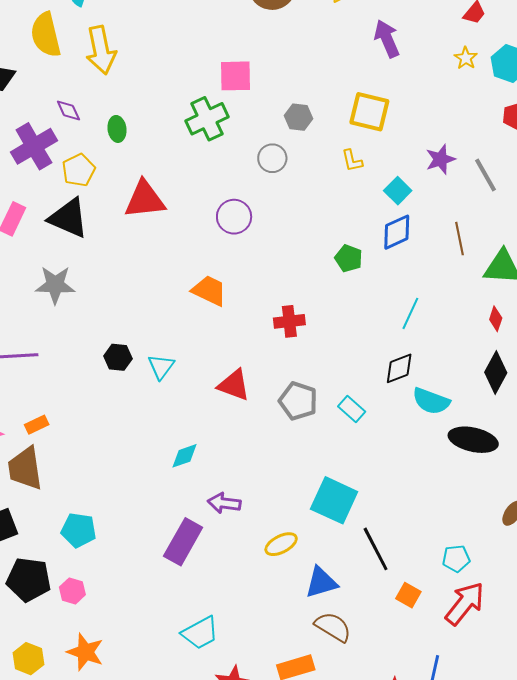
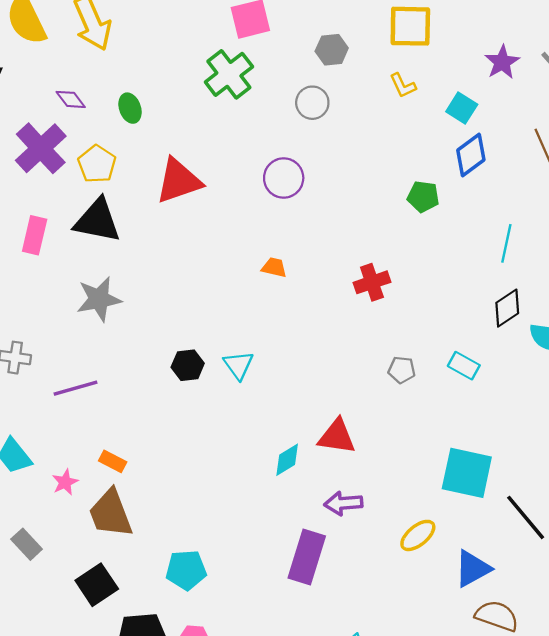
orange trapezoid: (209, 291) -> (274, 267), size x0.6
red triangle: (234, 385) -> (337, 437), moved
gray pentagon: (298, 401) -> (402, 370), size x0.6
orange rectangle: (37, 425) -> (113, 461), turned 65

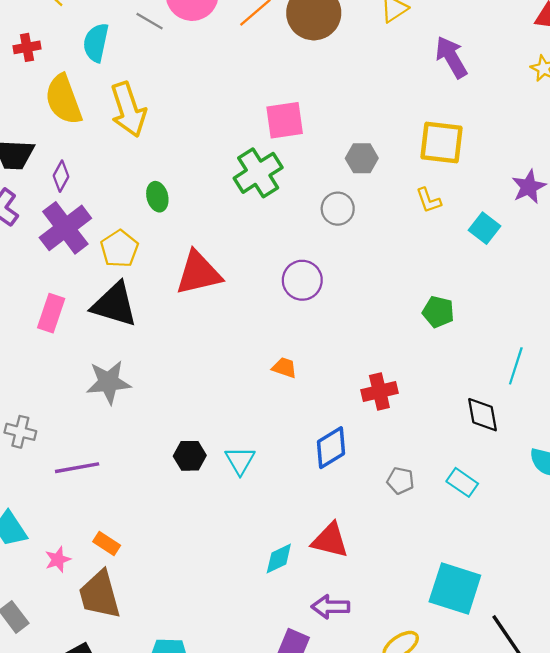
purple diamond: (71, 99) -> (61, 176), moved, turned 60
blue diamond: (471, 155) -> (331, 448), moved
black diamond: (507, 308) -> (483, 415), moved, turned -72

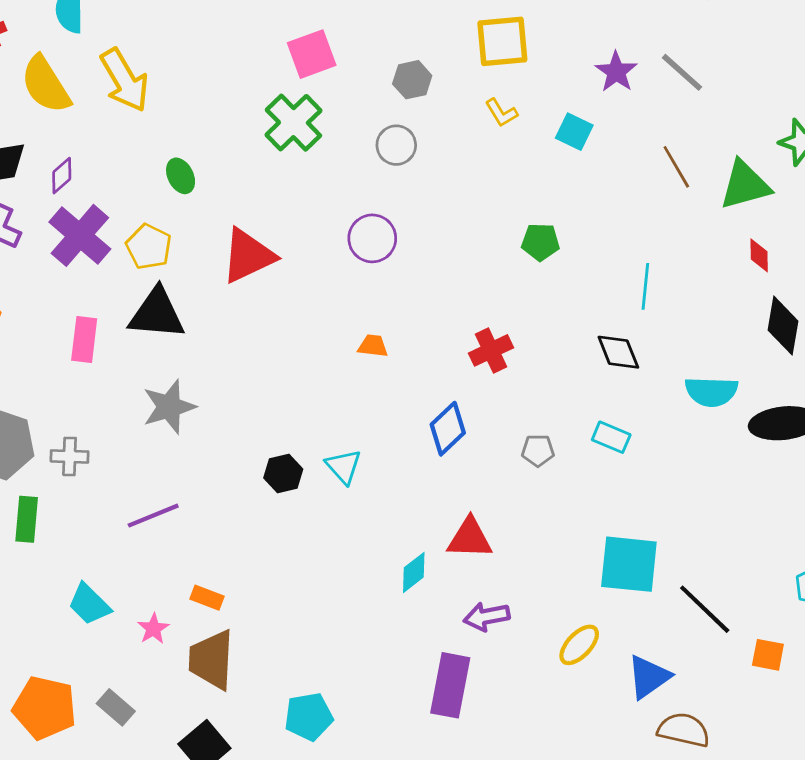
purple diamond: (61, 176) -> (62, 176), turned 32
gray cross: (20, 432) -> (70, 456), moved
brown trapezoid: (100, 595) -> (211, 660), turned 30

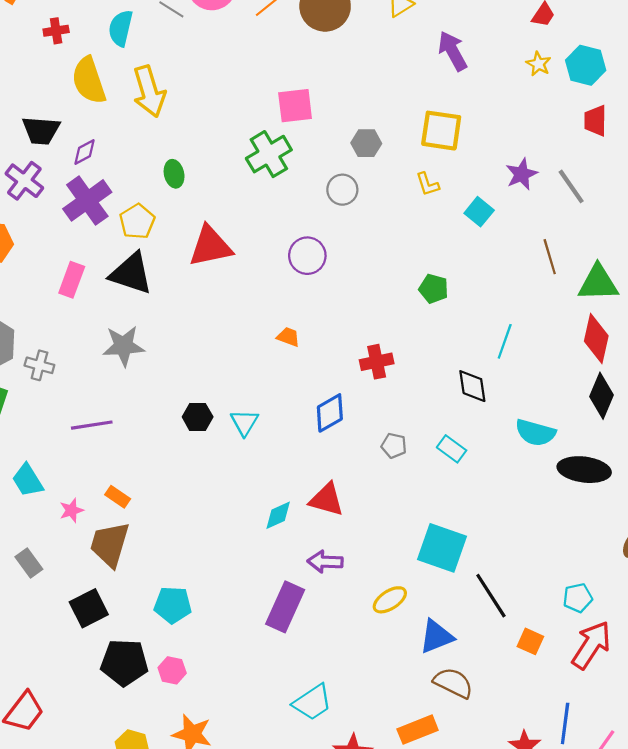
red diamond: (759, 255) -> (596, 339), size x1.8

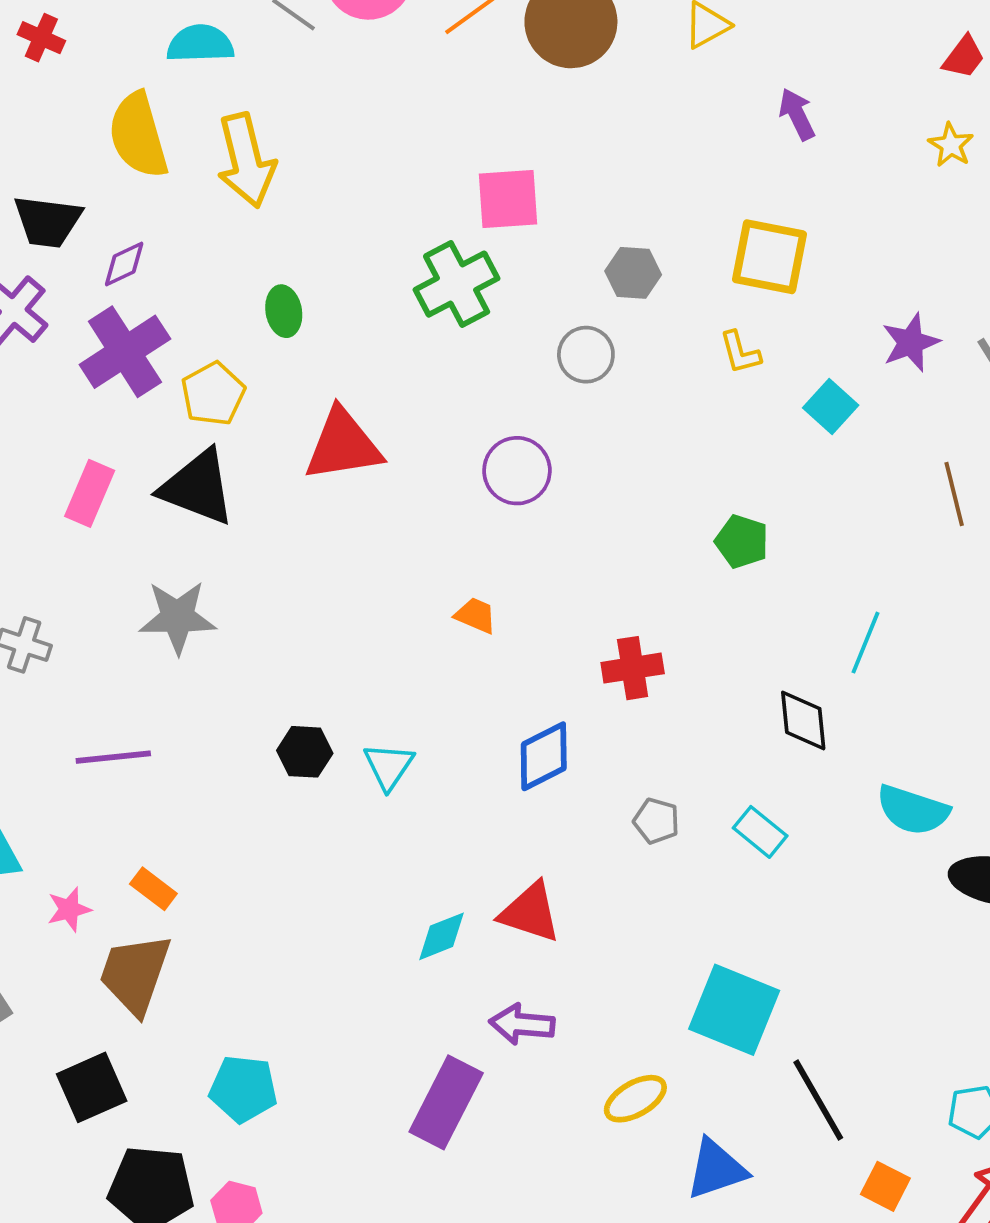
cyan semicircle: (121, 28) -> (200, 44), turned 72
red cross: (56, 31) -> (41, 38), moved, turned 30
purple arrow: (453, 51) -> (797, 114), size x0.7

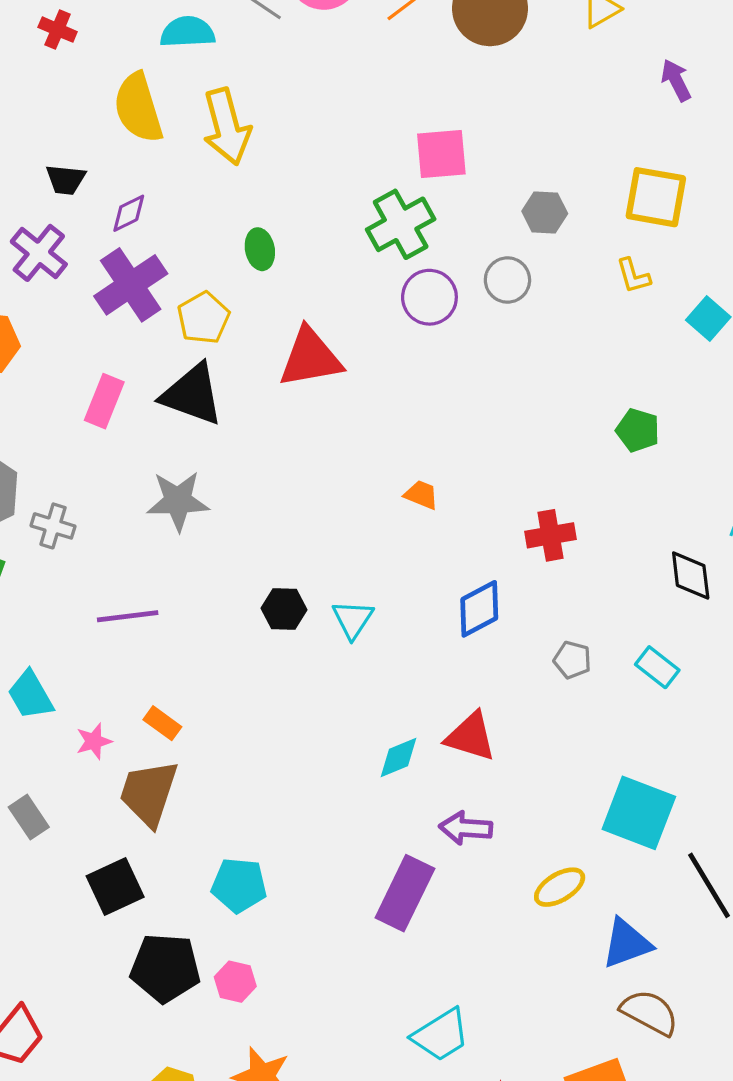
black trapezoid: (48, 221) -> (66, 180), size x0.7
purple circle: (517, 471) -> (429, 297), moved

